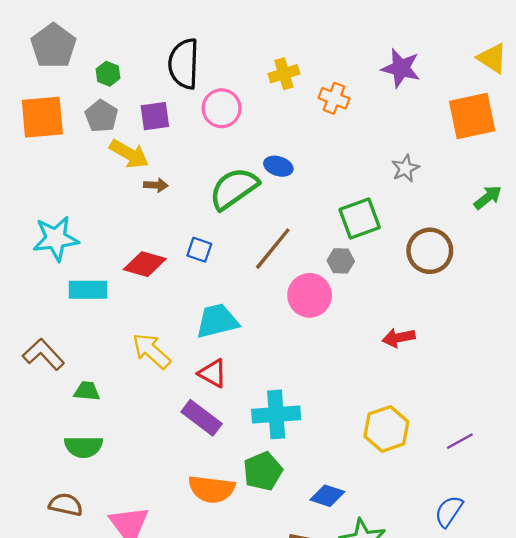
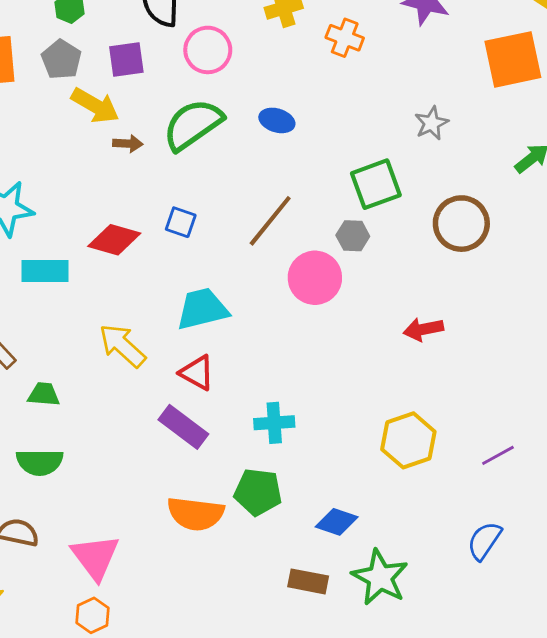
green semicircle: (234, 188) -> (193, 125), moved
cyan cross: (276, 414) -> (274, 423), size x0.7
green pentagon: (263, 471) -> (258, 492), turned 30

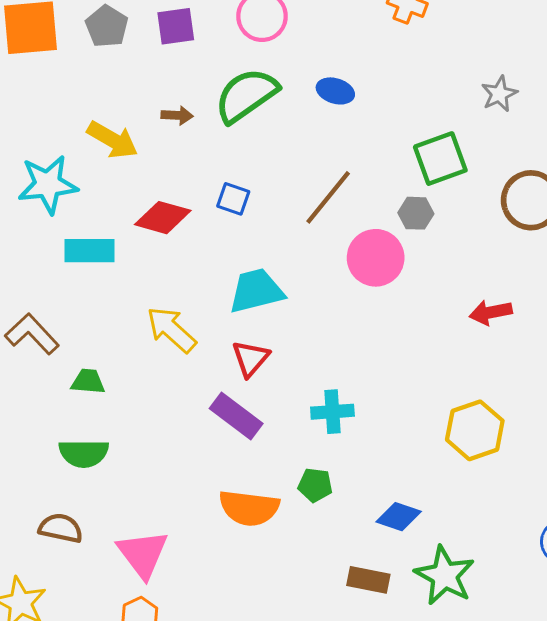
yellow arrow: (95, 106) -> (112, 140), moved
red triangle: (197, 373) -> (251, 358), turned 42
green pentagon: (258, 492) -> (315, 485), size x0.7

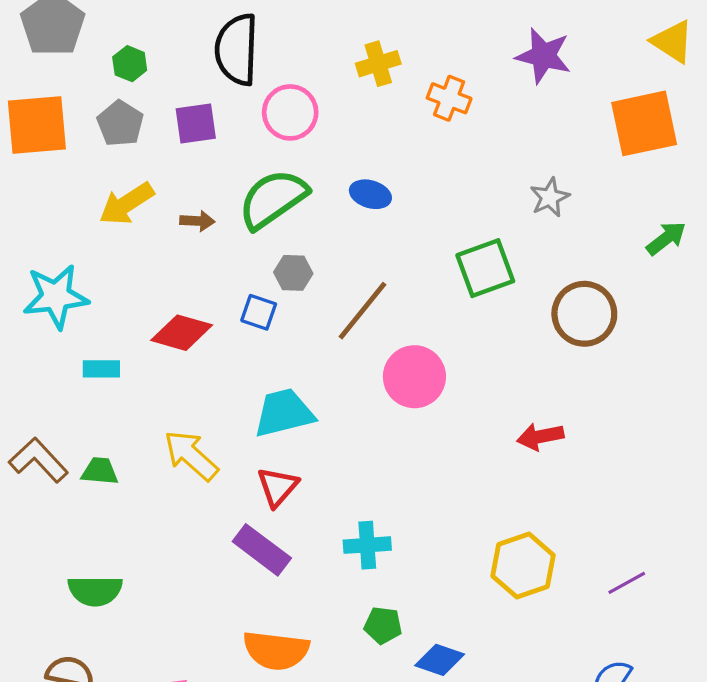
yellow arrow: (112, 140) -> (127, 204), moved, turned 117
gray hexagon: (416, 213) -> (293, 273), moved
cyan rectangle: (89, 251) -> (101, 369), size x0.7
green trapezoid: (88, 381) -> (100, 471), moved
green pentagon: (315, 485) -> (383, 625), moved

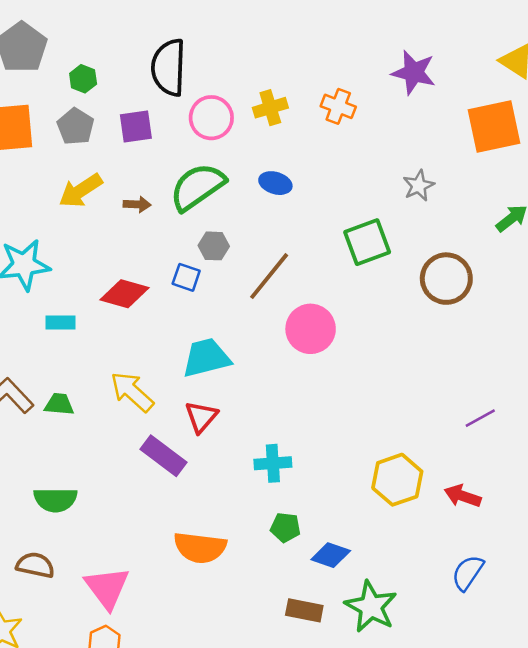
yellow cross: (378, 64) -> (270, 108), moved
red arrow: (540, 437) -> (463, 496), moved, turned 30
purple rectangle: (262, 550) -> (164, 456), moved
purple line: (627, 583) -> (480, 418), moved

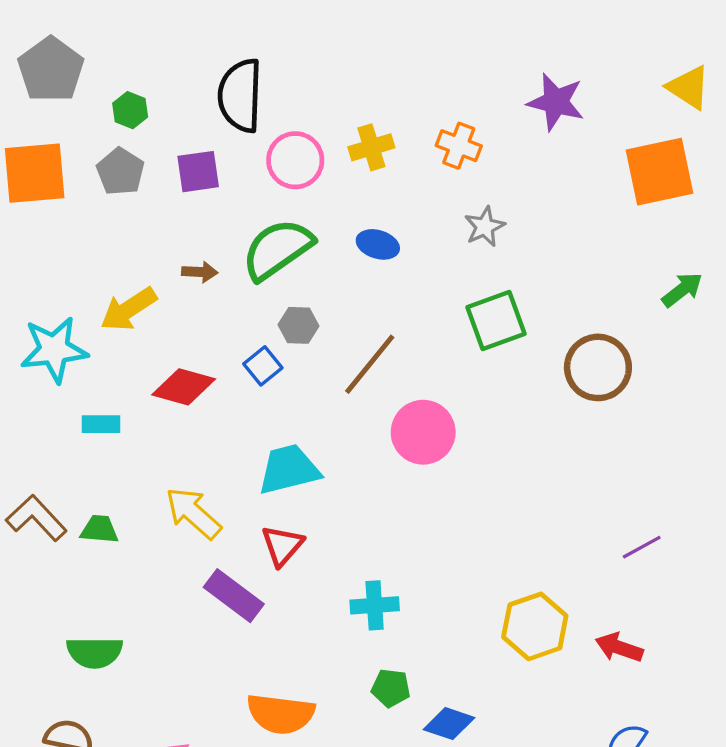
gray star: (419, 186) -> (485, 227), moved
yellow arrow: (81, 191) -> (129, 309), moved
blue square: (186, 277) -> (263, 366), turned 32

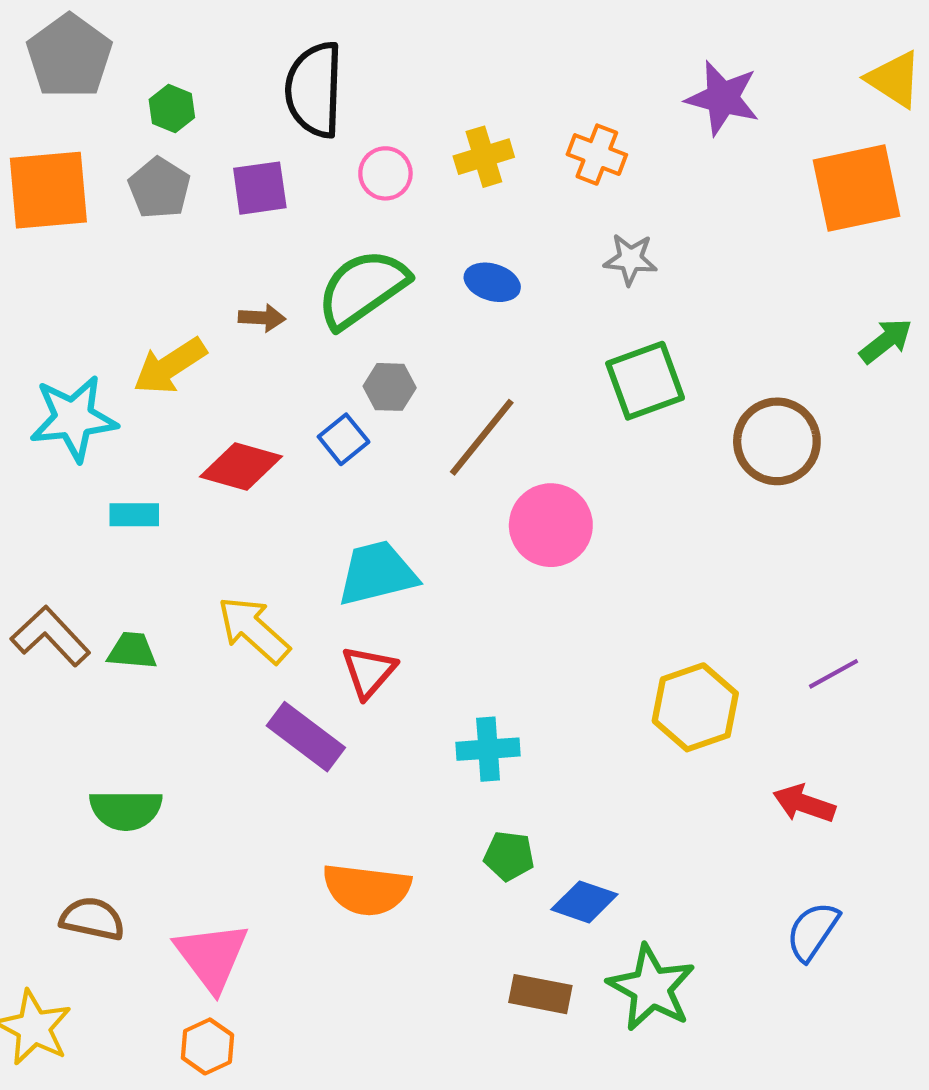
pink circle: (295, 160) -> (385, 173), size x0.7
gray star: (485, 227) -> (630, 259), turned 30
yellow hexagon: (535, 626) -> (695, 707), moved

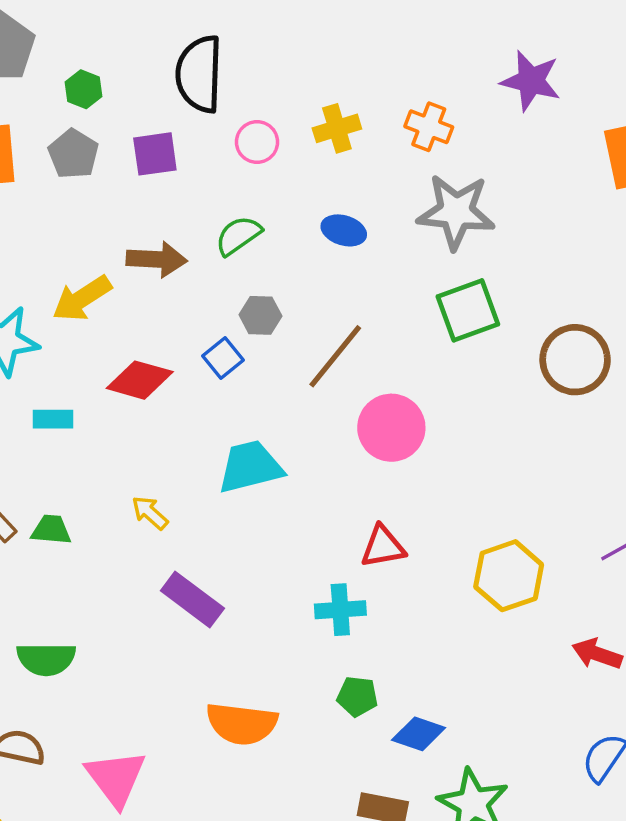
gray star: (630, 259) -> (456, 212), size x1.8
green semicircle: (362, 289) -> (238, 236), size x0.6
brown arrow: (262, 318) -> (157, 259), size x1.6
yellow arrow: (254, 630) -> (150, 513), size x0.6
red triangle: (369, 672) -> (383, 547), moved, turned 39

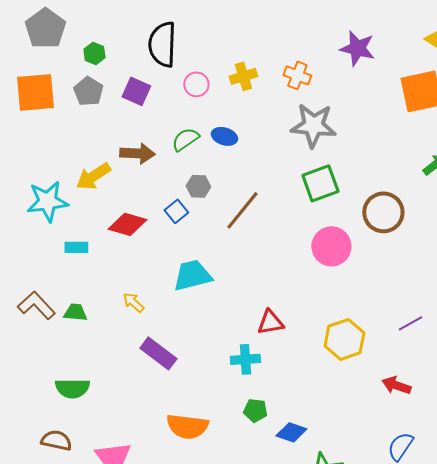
purple square: (155, 154) -> (136, 91), turned 32
blue ellipse: (344, 230) -> (224, 136), moved
pink circle: (391, 428) -> (331, 246), moved

